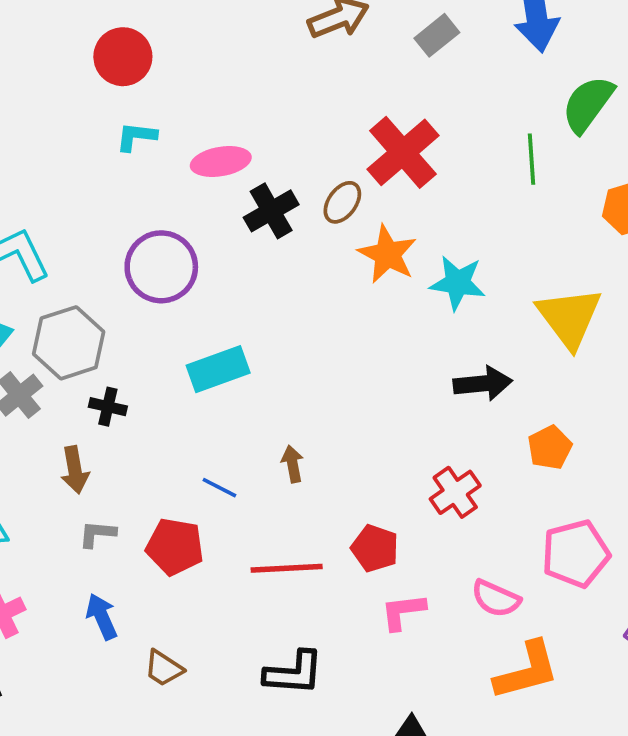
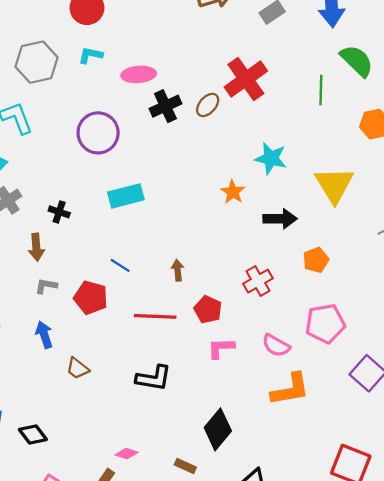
green semicircle: (588, 104) -> (357, 61), turned 93
orange star: (388, 254) -> (233, 192), moved, size x0.7
gray hexagon: (69, 343) -> (37, 62), moved
brown arrow: (293, 464) -> (178, 270), moved

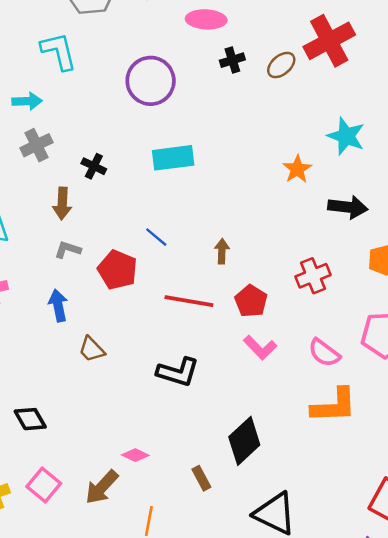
black cross: (165, 106) -> (232, 60), size x0.7
pink L-shape: (221, 348) -> (260, 348), turned -140
brown rectangle: (185, 466) -> (201, 478), turned 30

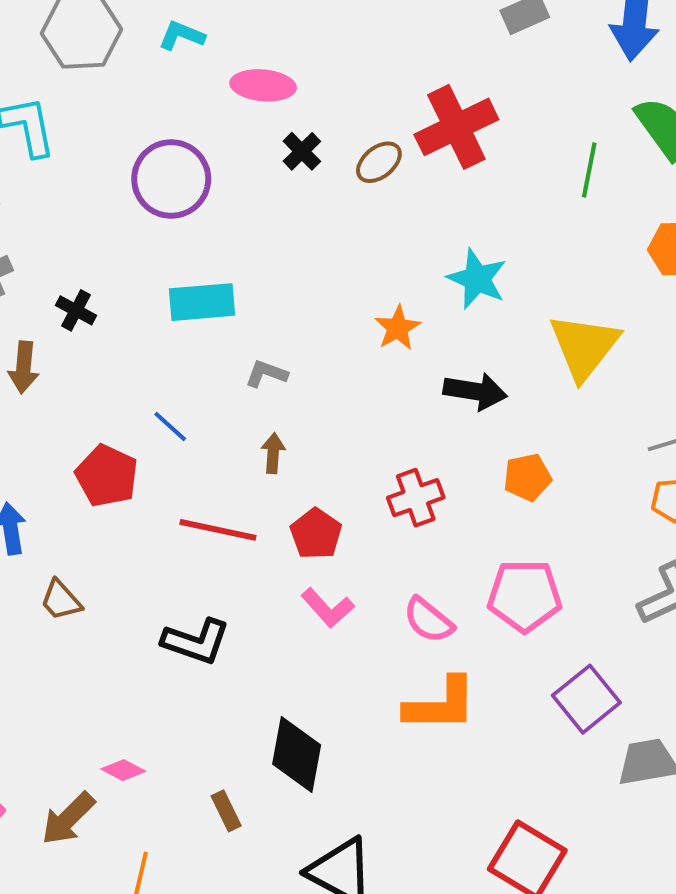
black cross: (232, 60) -> (302, 151), turned -30
gray L-shape: (68, 250) -> (266, 374), moved
black diamond: (244, 441) -> (297, 754), turned -39

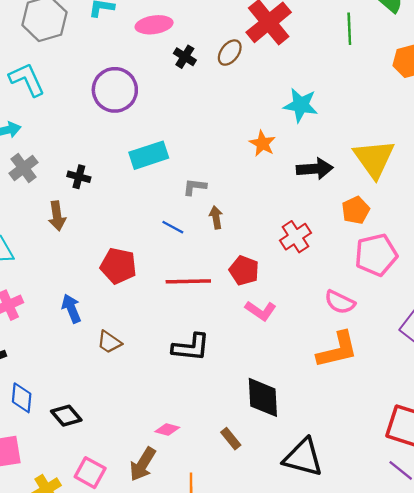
yellow triangle: (584, 346) -> (374, 159), moved
blue line: (170, 426) -> (173, 227), moved
brown arrow: (273, 453) -> (216, 217), moved
pink pentagon: (525, 596) -> (376, 255), moved
pink semicircle: (428, 620) -> (340, 302), moved

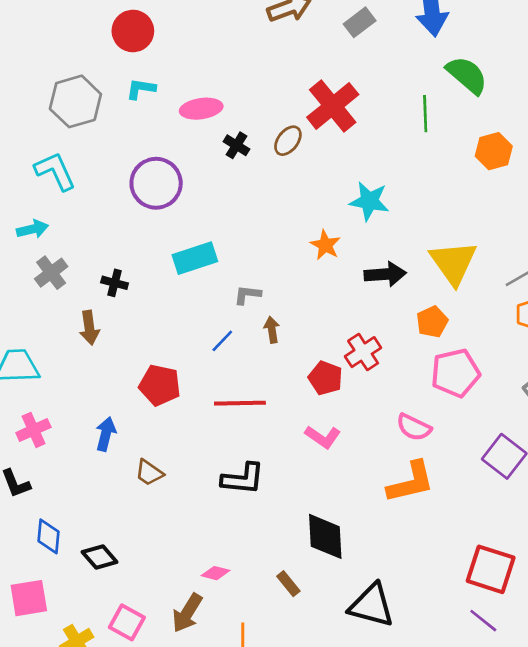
blue line: (173, 227) -> (222, 341), turned -75
red pentagon: (244, 270) -> (325, 378), moved
blue arrow: (71, 308) -> (106, 434), turned 36

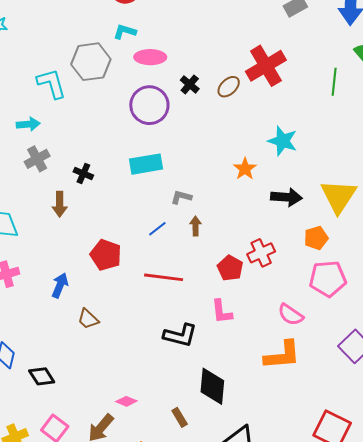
gray hexagon: (75, 101) -> (91, 62), moved
pink ellipse: (201, 109) -> (150, 57), moved
purple circle: (156, 183) -> (149, 105), moved
pink L-shape: (323, 437) -> (222, 312), turned 40
black L-shape: (243, 479) -> (180, 335), moved

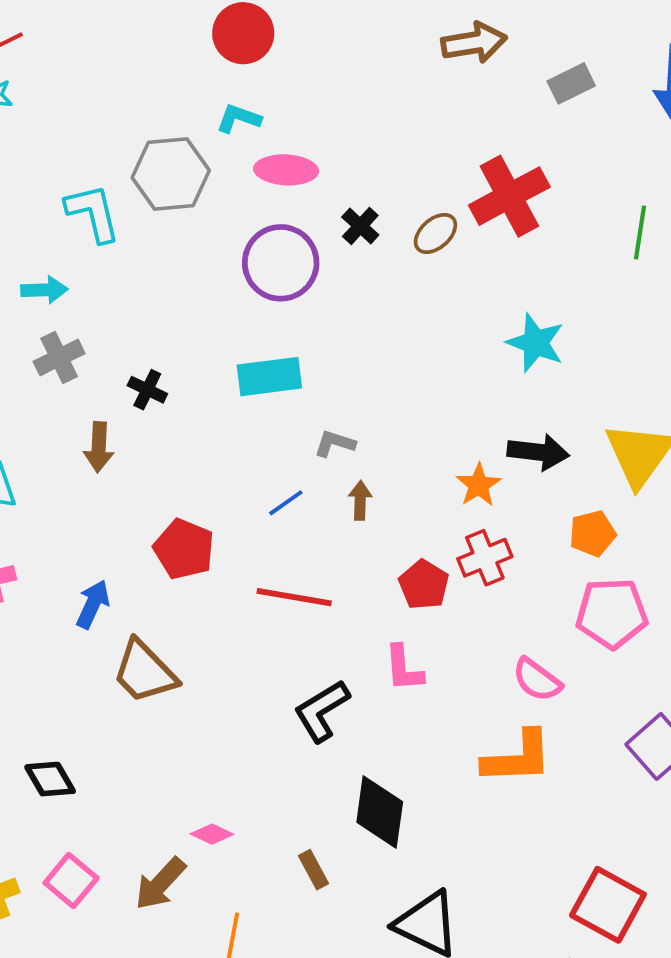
orange star: (245, 169) -> (479, 485), moved
brown trapezoid: (88, 319) -> (144, 672), size x1.6
black L-shape: (180, 335) -> (322, 711), turned 132

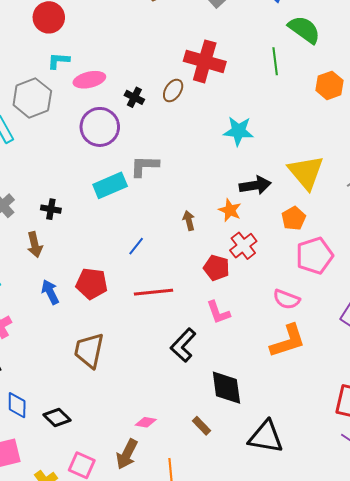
red cross: (509, 196) -> (205, 61), turned -30
gray L-shape: (335, 443) -> (144, 166), moved, size x1.4
brown arrow: (360, 500) -> (189, 221), moved
blue arrow: (93, 604) -> (50, 292), moved, turned -35
brown trapezoid: (144, 672) -> (89, 350), turned 72

